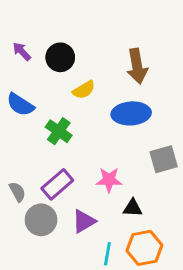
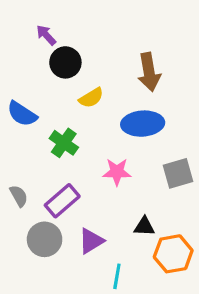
purple arrow: (22, 51) -> (46, 35), moved
pink star: (109, 180) -> (117, 172), moved
gray semicircle: (17, 192) -> (19, 196), moved
orange hexagon: (144, 248) -> (173, 254), moved

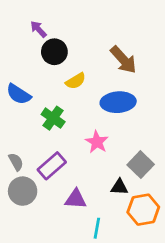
brown arrow: (149, 72) -> (123, 60), turned -32
pink star: (117, 172) -> (97, 142), turned 30
gray square: (178, 173) -> (141, 165), moved, turned -30
gray circle: (45, 239) -> (23, 191), moved
purple triangle: (91, 241) -> (76, 199), turned 35

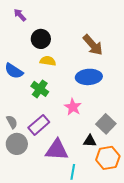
purple arrow: (38, 29) -> (20, 15), moved
yellow semicircle: (76, 81) -> (48, 61), moved, turned -140
purple triangle: (76, 199) -> (57, 150), size x1.4

